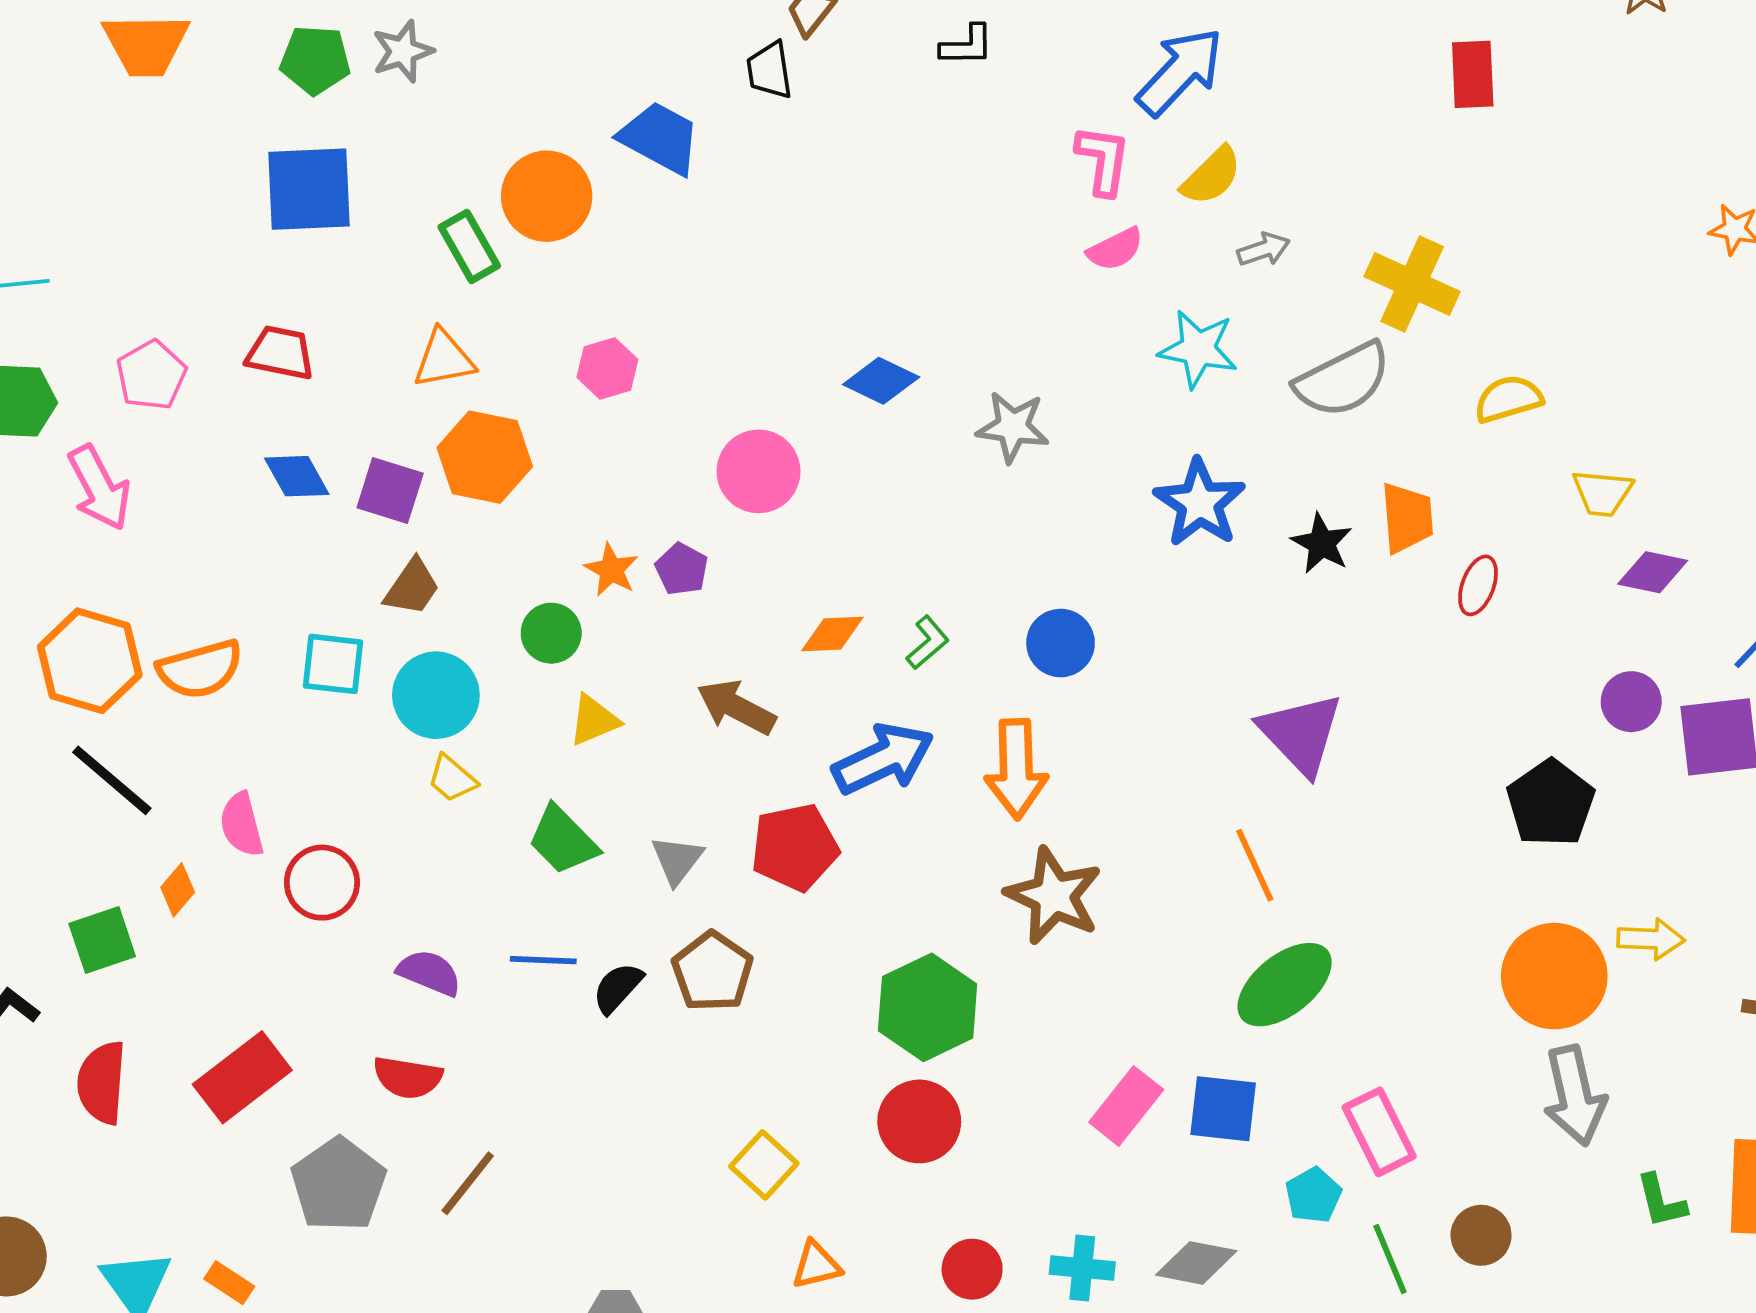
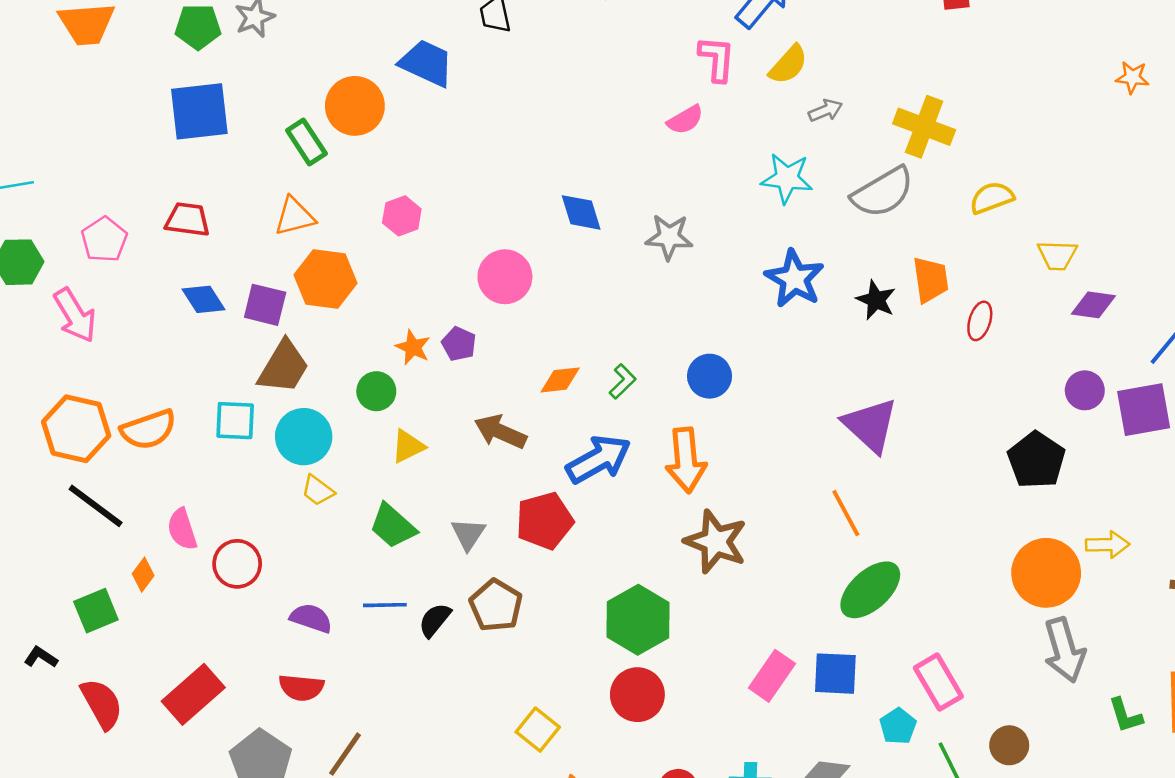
pink semicircle: (1115, 249) -> (685, 120), moved
blue diamond: (881, 381) -> (581, 212), turned 51
brown trapezoid: (412, 587) -> (283, 367), size x1.4
red semicircle: (102, 1083) -> (102, 704), turned 150

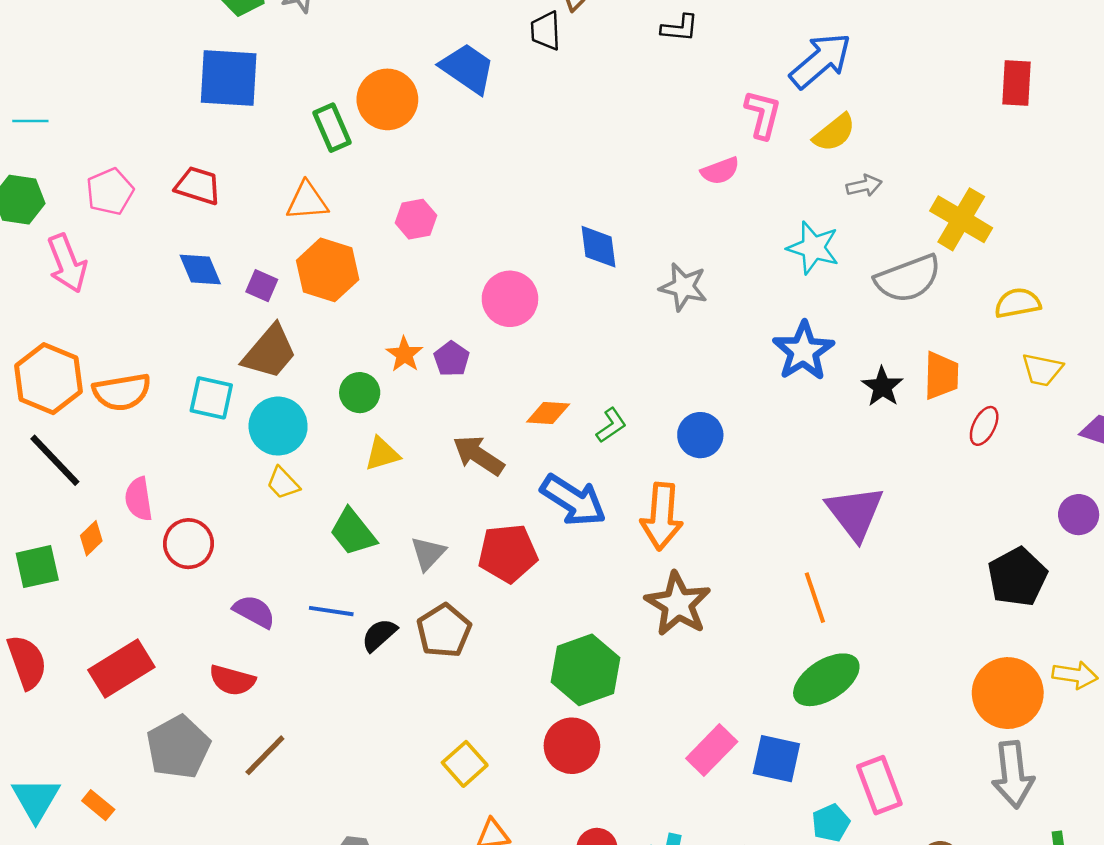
yellow trapezoid: (1057, 255) -> (1042, 370), moved
purple square: (265, 305) -> (262, 286), size x0.7
blue arrow: (599, 459) -> (573, 500), turned 52

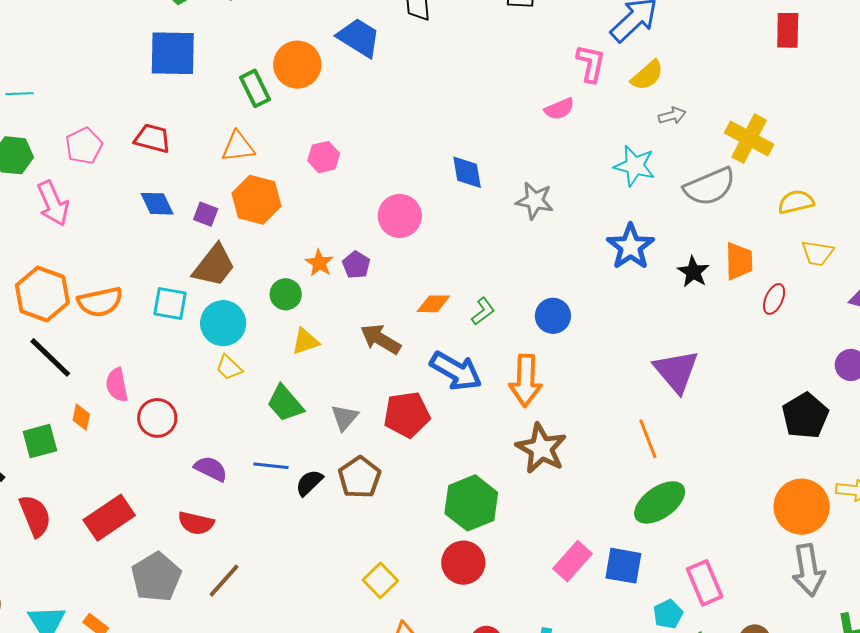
orange diamond: (91, 538) -> (81, 417), turned -32

